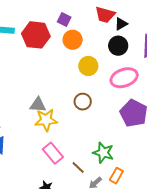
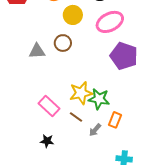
brown circle: (83, 102) -> (63, 43), moved
gray triangle: (38, 105) -> (37, 51), moved
yellow star: (46, 120) -> (81, 93), moved

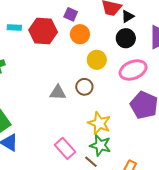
yellow star: (81, 93) -> (99, 123), moved, turned 30
green star: (99, 99) -> (100, 145), moved

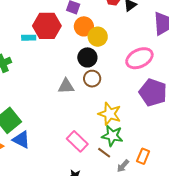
cyan rectangle: (14, 27) -> (29, 38), moved
black circle: (126, 38) -> (87, 57), moved
yellow circle: (97, 60) -> (98, 37), moved

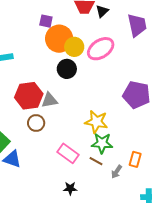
red hexagon: (47, 26) -> (29, 96), moved
orange circle: (84, 26) -> (59, 39), size x1.4
pink ellipse: (139, 58) -> (101, 49), moved
brown circle: (92, 79) -> (36, 123), moved

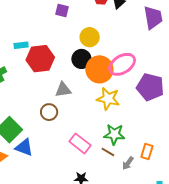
orange circle: (59, 39) -> (99, 69), moved
pink ellipse: (101, 49) -> (122, 64), moved
red hexagon: (29, 96) -> (40, 59), moved
yellow star: (96, 122) -> (108, 99), moved

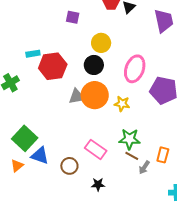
pink ellipse: (122, 64) -> (135, 69), turned -36
orange circle: (99, 69) -> (95, 95), moved
yellow star: (108, 99) -> (122, 104), size x0.7
brown circle: (49, 112) -> (69, 166), moved
brown line: (108, 152) -> (132, 156), moved

